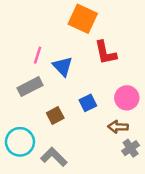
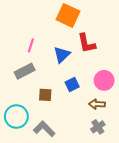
blue triangle: (63, 66) -> (62, 55), moved, turned 30
brown square: (55, 115) -> (45, 95), turned 32
gray cross: (131, 148) -> (98, 127), moved

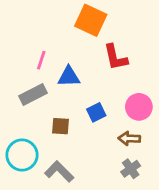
blue triangle: (62, 55) -> (69, 77), moved, turned 42

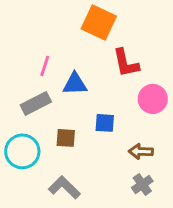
pink circle: (139, 107) -> (153, 99), moved
blue square: (96, 112) -> (105, 123), turned 30
cyan circle: (22, 155) -> (22, 151), moved

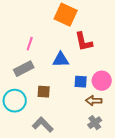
blue triangle: (75, 84) -> (61, 60), moved
pink circle: (153, 99) -> (102, 81), moved
blue square: (105, 123) -> (81, 82), moved

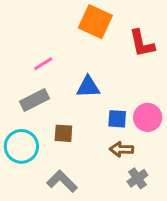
red L-shape: (84, 42) -> (142, 43), moved
pink line: (30, 44) -> (43, 64), turned 40
brown arrow: (94, 101) -> (121, 149), moved

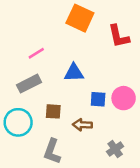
brown arrow: (121, 149) -> (82, 125), moved
gray L-shape: (62, 181) -> (52, 151), turned -115

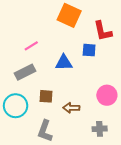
pink circle: (124, 98) -> (107, 95), moved
blue square: (98, 99) -> (89, 50), moved
gray cross: (115, 149) -> (100, 129), turned 32

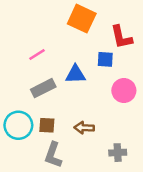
gray rectangle: (25, 72) -> (43, 88), moved
pink circle: (107, 95) -> (124, 91), moved
brown square: (46, 96) -> (47, 125), moved

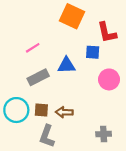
brown arrow: (84, 128) -> (64, 112), moved

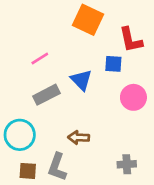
blue triangle: (66, 65) -> (81, 80), turned 48
brown square: (41, 110) -> (28, 171), moved

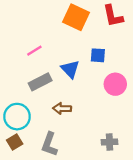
red L-shape: (131, 40) -> (113, 16), moved
brown arrow: (79, 138) -> (62, 108), moved
brown square: (28, 171) -> (15, 142), moved, turned -35

